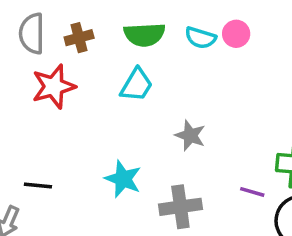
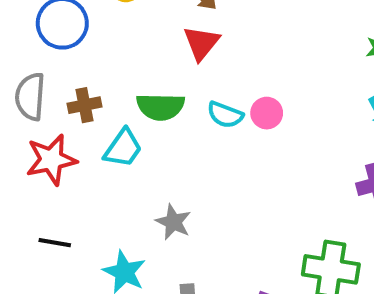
cyan trapezoid: (137, 85) -> (123, 148), moved
gray star: (190, 135) -> (173, 222), moved
black line: (38, 186) -> (55, 243), moved

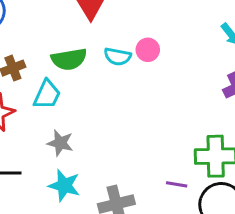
gray star: (173, 222) -> (60, 143), moved

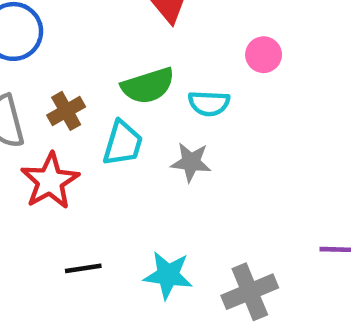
cyan semicircle: (118, 57) -> (209, 103), moved
gray star: (60, 143) -> (191, 162), moved

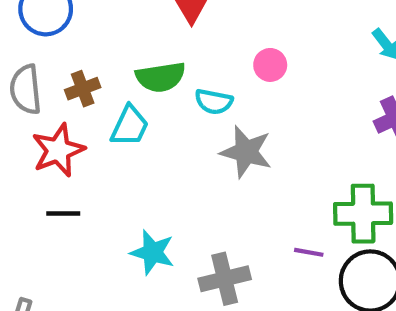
gray star: (191, 162) -> (246, 152), moved, size x1.4
black line: (83, 268) -> (63, 213), moved

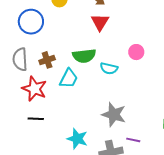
red star: (58, 150) -> (34, 89), turned -30
gray star: (246, 152) -> (114, 115), moved
purple line: (309, 252) -> (133, 140), moved

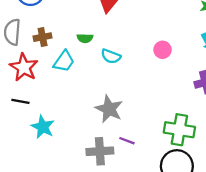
pink circle: (136, 52) -> (163, 50), moved
green semicircle: (84, 56) -> (85, 38), size x0.6
cyan star: (77, 139) -> (43, 127), moved

